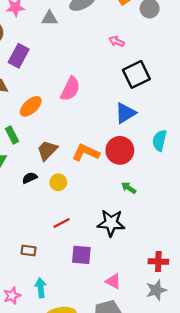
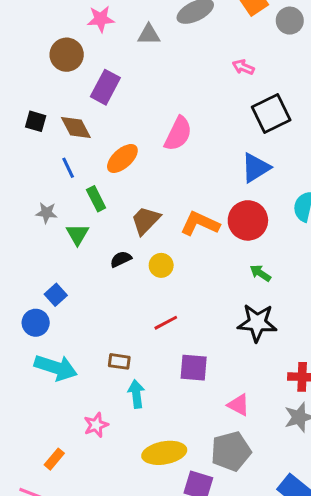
black star: (111, 223) -> (257, 323), moved
cyan arrow: (41, 288) -> (136, 394), moved

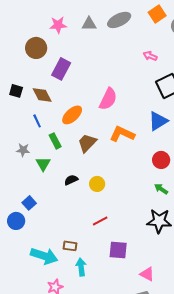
gray triangle: (149, 35) -> (89, 24), moved
brown trapezoid: (146, 220) -> (87, 143), moved
red circle: (248, 220) -> (161, 160), moved, size x0.7
orange L-shape: (200, 224) -> (122, 134), moved
cyan arrow: (56, 368) -> (44, 256), moved

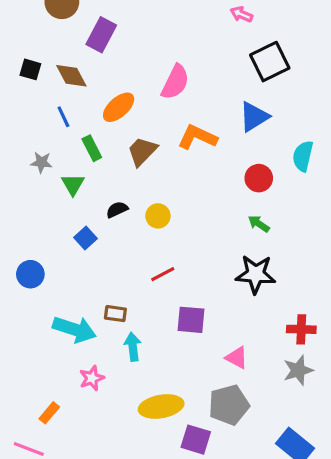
blue square: (29, 203) -> (85, 238), moved

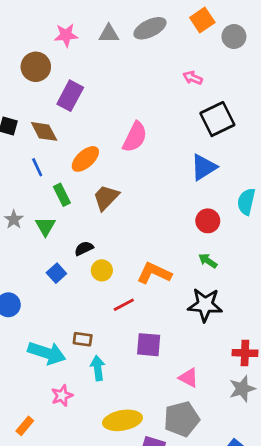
orange L-shape: (197, 137) -> (154, 273), moved
gray star: (41, 162) -> (14, 219), moved, turned 30
yellow circle: (158, 216) -> (102, 270), moved

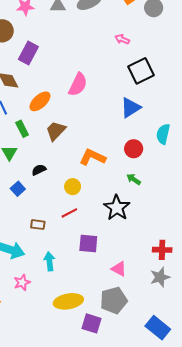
yellow circle: (102, 270) -> (73, 187), moved
orange L-shape: (154, 273) -> (93, 157), moved
black star: (205, 305) -> (117, 208), moved, turned 30
brown rectangle: (83, 339) -> (38, 225), moved

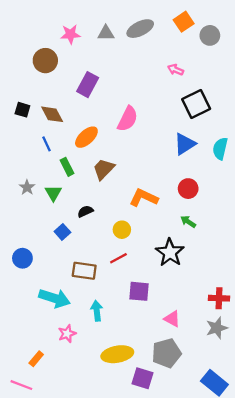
purple rectangle: (28, 53) -> (88, 85), moved
cyan semicircle: (163, 134) -> (220, 149), moved
brown rectangle: (38, 225) -> (84, 271), size x1.5

